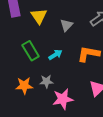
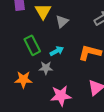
gray triangle: (66, 25) -> (62, 21), moved
gray star: (46, 81) -> (46, 68), moved

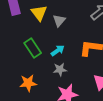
gray star: (46, 68) -> (60, 70), moved

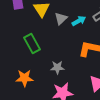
cyan arrow: (58, 51) -> (79, 21), moved

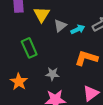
orange star: (24, 78) -> (19, 82), turned 30

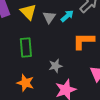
green rectangle: (29, 48) -> (26, 48), turned 36

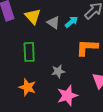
gray triangle: (49, 17) -> (53, 23), turned -32

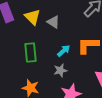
cyan arrow: (71, 22) -> (64, 51), moved

